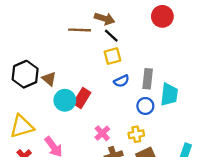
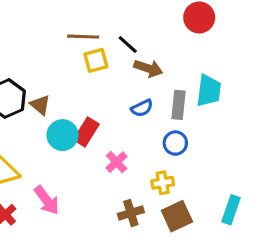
brown arrow: (105, 19) -> (148, 68), moved
yellow square: (112, 56) -> (96, 60), moved
cyan trapezoid: (169, 95) -> (209, 91), moved
pink cross: (102, 133) -> (117, 162), moved

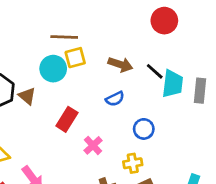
black line: (128, 44) -> (155, 71), moved
gray rectangle: (179, 105) -> (200, 91), moved
cyan circle: (63, 135) -> (53, 69), moved

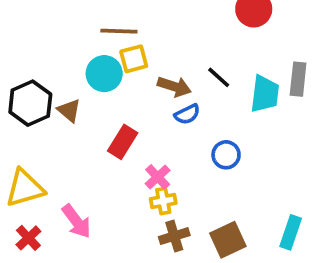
brown arrow: (120, 64) -> (174, 87), moved
black line: (155, 71) -> (219, 77), moved
gray rectangle: (200, 91) -> (298, 79), moved
yellow cross: (133, 163) -> (163, 201), moved

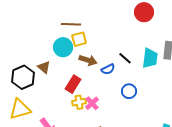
black line: (219, 77) -> (125, 58), moved
brown arrow: (174, 87) -> (88, 60), moved
black hexagon: (30, 103) -> (23, 77), moved
yellow cross: (163, 201) -> (79, 102), moved

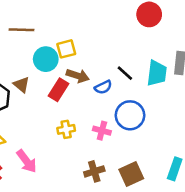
brown line: (71, 24) -> (21, 30), moved
red rectangle: (73, 84) -> (59, 90), moved
blue circle: (129, 91) -> (130, 115), size x1.5
pink cross: (92, 103) -> (102, 131), moved, turned -32

